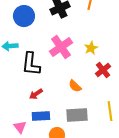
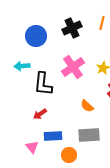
red arrow: (36, 94) -> (40, 114), moved

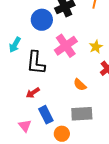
blue circle: (36, 36) -> (42, 20), moved
cyan arrow: (22, 66) -> (15, 45), turned -56
blue rectangle: (53, 136) -> (46, 115), turned 66

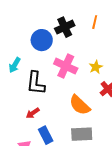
pink cross: (66, 46) -> (66, 66), turned -30
orange semicircle: (80, 85) -> (80, 105), size x1.6

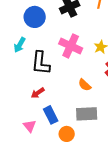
blue circle: (42, 40) -> (35, 17), moved
orange semicircle: (80, 105) -> (85, 85), size x0.6

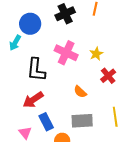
cyan arrow: (20, 45) -> (15, 43), moved
red arrow: (38, 93) -> (33, 100), size x1.5

